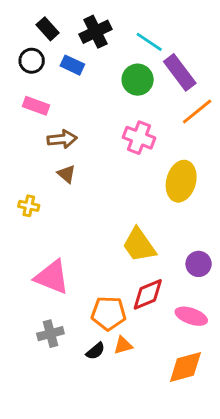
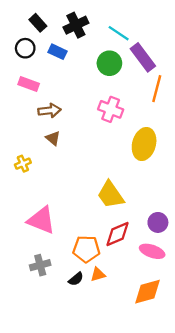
orange line: (197, 112) -> (157, 89), turned -36
yellow cross: (29, 206) -> (23, 164), turned -35
purple circle: (199, 264) -> (158, 222), moved

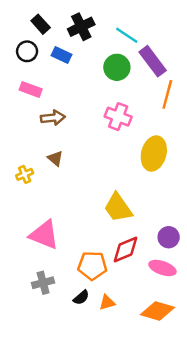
brown triangle: (53, 138) -> (55, 158), moved
orange triangle: (98, 274) -> (107, 302), moved
orange diamond: (148, 292) -> (158, 311), turned 32

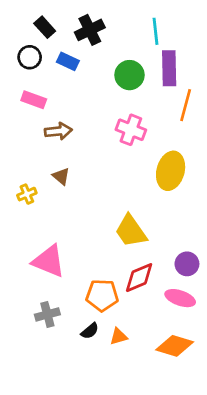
cyan line: (127, 35) -> (155, 31), moved, turned 50
purple rectangle: (153, 61) -> (169, 68), turned 36

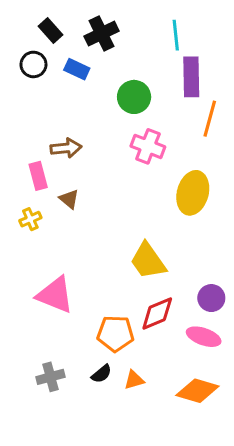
green circle: (129, 75) -> (134, 97), moved
pink rectangle: (34, 100) -> (38, 176), moved, turned 55
gray cross: (47, 314) -> (50, 377), moved

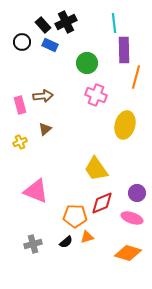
black rectangle: (50, 30) -> (43, 25), moved
pink rectangle: (38, 176) -> (20, 105), moved
brown triangle: (69, 199) -> (45, 129), turned 40
orange triangle: (134, 380) -> (87, 237), moved

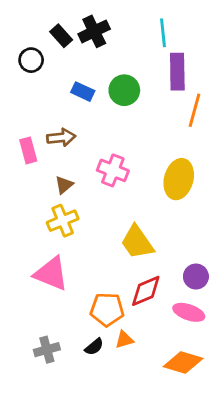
blue rectangle: (50, 45) -> (83, 92), moved
pink cross: (96, 95) -> (113, 170), moved
yellow cross: (20, 142) -> (63, 221), moved, size x1.5

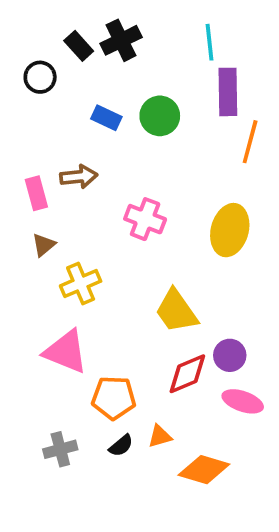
brown triangle: (64, 185) -> (44, 245), moved
purple circle: (196, 277) -> (230, 355), moved
orange pentagon: (107, 309) -> (114, 398), moved
orange diamond: (183, 363) -> (204, 470), moved

